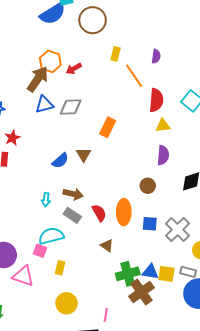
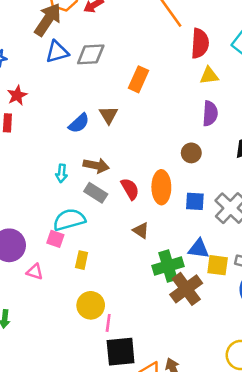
blue triangle: (150, 272) -> (199, 249), moved
pink triangle: (23, 276) -> (35, 272), size x0.6
pink line: (106, 315) -> (108, 323), moved

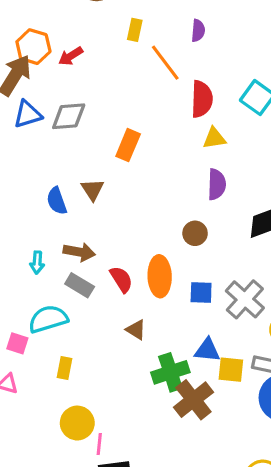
blue semicircle: (79, 123) -> (57, 201), turned 115
pink square: (55, 239) -> (17, 343), moved

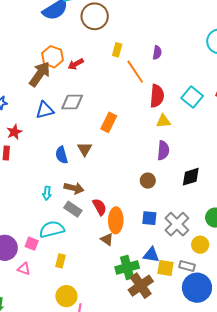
blue triangle: (28, 114) -> (45, 110), moved
orange ellipse: (160, 276) -> (116, 220), moved

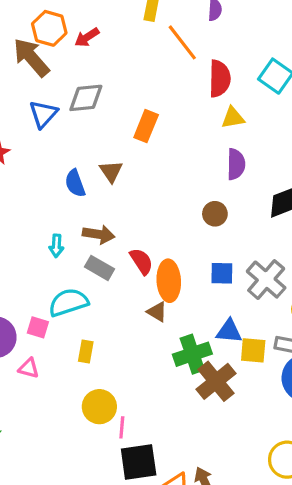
brown arrow: (40, 74) -> (31, 57), turned -72
blue triangle: (45, 110) -> (43, 114), turned -30

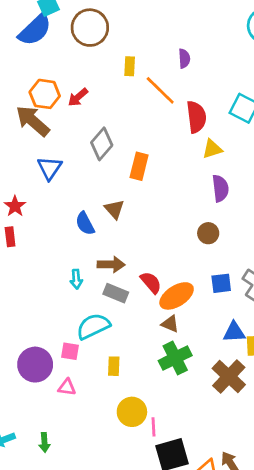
gray diamond: (86, 98) -> (102, 144), moved, turned -36
orange ellipse: (169, 281) -> (177, 296), turned 68
green cross: (192, 354) -> (175, 358), moved

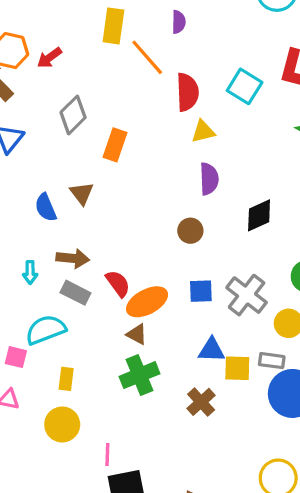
yellow rectangle: (130, 66) -> (113, 26), size x1.5
brown cross: (229, 376) -> (201, 402), size x0.7
yellow circle: (132, 412) -> (62, 424), moved

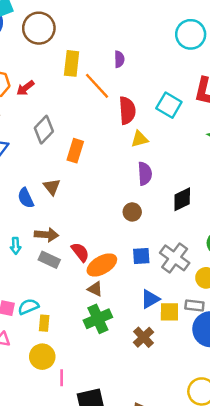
cyan semicircle: (46, 330) -> (28, 307), moved, size x0.7
blue triangle: (212, 350) -> (150, 299), turned -30
pink line: (107, 454) -> (62, 378), moved

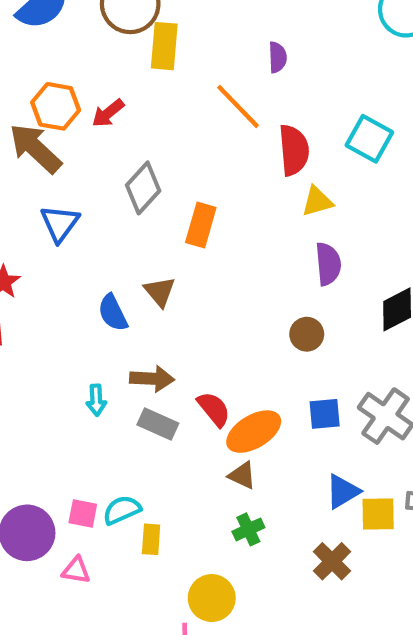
yellow rectangle: (72, 63) -> (164, 46), moved
green cross: (98, 319) -> (248, 529), size x0.6
yellow circle: (42, 357) -> (212, 598), moved

